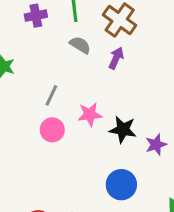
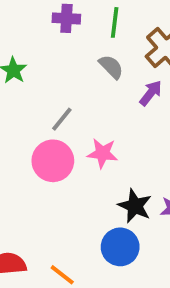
pink circle: (52, 130) -> (53, 161), size x1.4
black star: (123, 130) -> (135, 206), moved

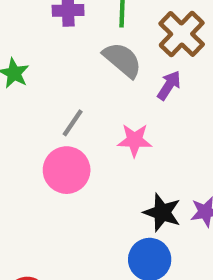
gray semicircle: (111, 67) -> (122, 60), size x1.4
pink star: (102, 153) -> (135, 140), moved

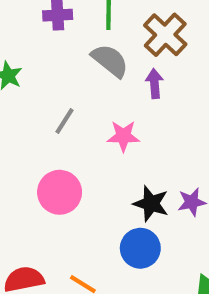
purple arrow: (169, 85) -> (155, 84), turned -36
pink circle: (67, 170) -> (60, 192), moved

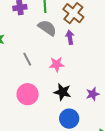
gray line: (64, 121) -> (27, 59), turned -56
black star: (151, 204) -> (62, 92), moved

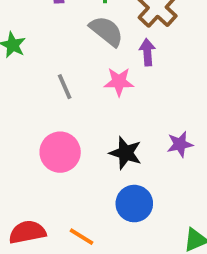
pink star: (57, 64) -> (119, 82), moved
purple star: (93, 94) -> (180, 144), moved

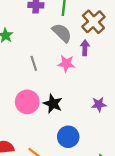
black star: (126, 153) -> (53, 104), moved

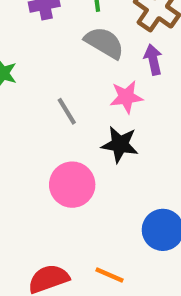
black star: (53, 104) -> (120, 144), moved

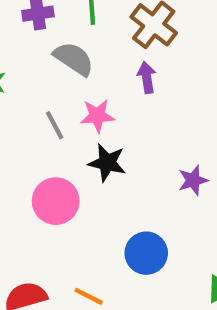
gray semicircle: (104, 43) -> (74, 59), moved
pink star: (126, 97) -> (97, 116), moved

